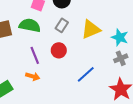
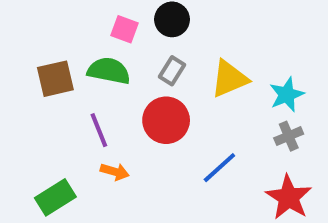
cyan star: (120, 37) -> (287, 95), turned 30
red circle: (59, 50) -> (166, 120), size x1.5
purple line: (35, 55) -> (99, 130), moved

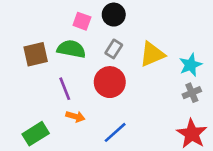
blue line: (219, 168) -> (115, 132), moved

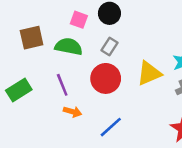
brown square: (36, 54) -> (32, 38), moved
yellow triangle: (152, 54) -> (149, 73), moved
green rectangle: (36, 134) -> (19, 90), moved

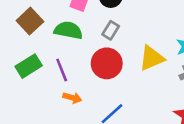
brown square: (32, 38) -> (30, 21), turned -30
green rectangle: (19, 90) -> (29, 66), moved

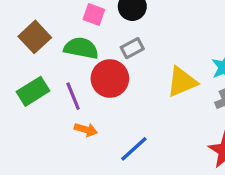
gray rectangle: (111, 30) -> (132, 48), turned 30
red circle: (107, 63) -> (110, 78), moved

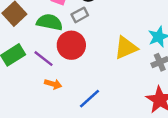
gray rectangle: (132, 48) -> (80, 15), moved
purple line: (73, 96) -> (43, 59), turned -30

